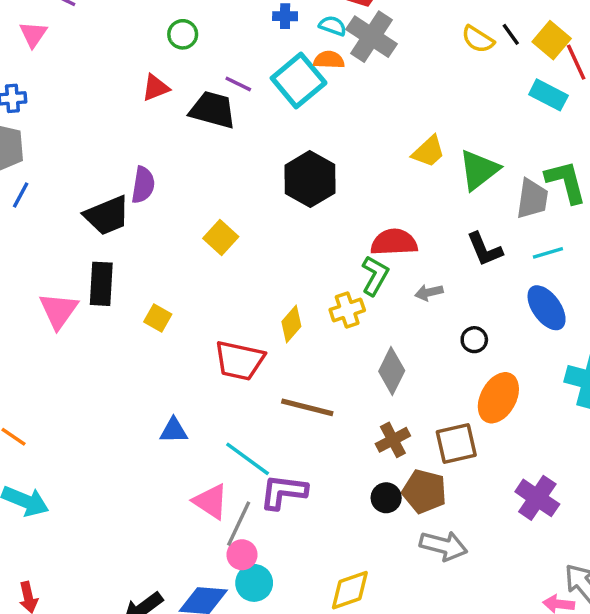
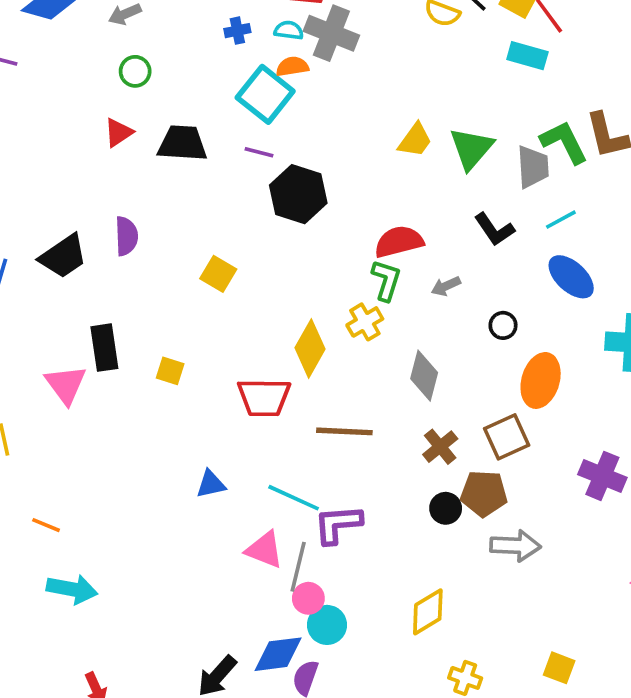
purple line: (238, 84) -> (259, 152), moved
black trapezoid: (107, 215) -> (63, 256), moved
yellow diamond: (291, 324) -> (310, 348), size x1.4

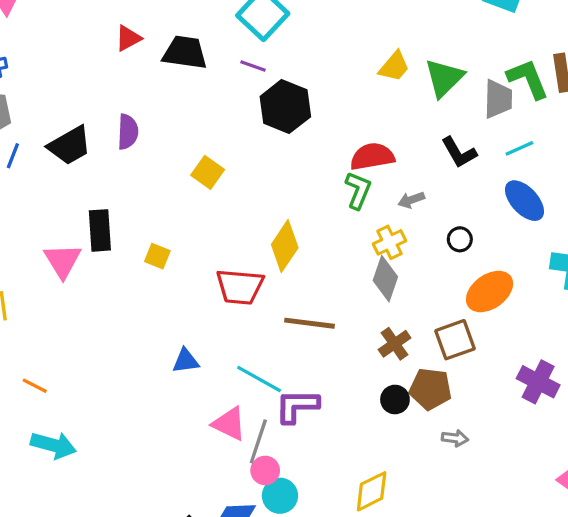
yellow cross: (365, 322) -> (389, 242), moved
orange ellipse: (541, 380) -> (490, 291), turned 33
gray arrow: (515, 546) -> (455, 438), size x0.6

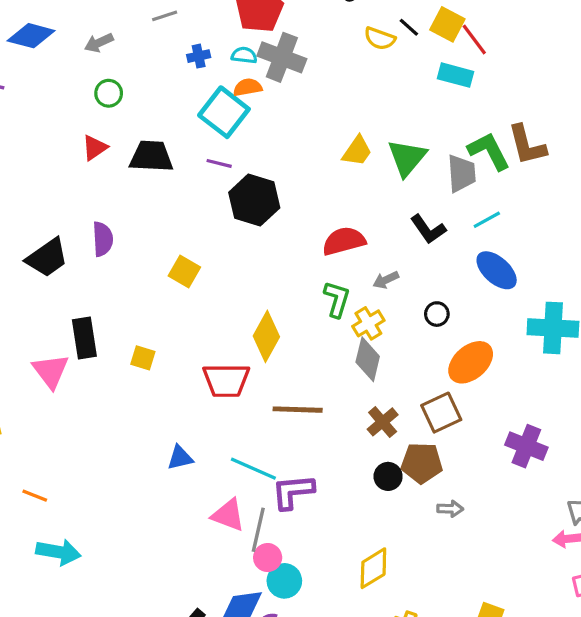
green L-shape: (358, 190) -> (337, 299), moved

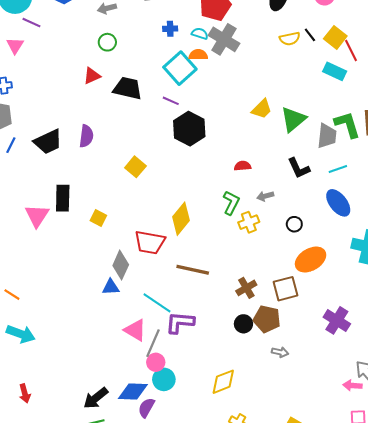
yellow semicircle: (380, 38) -> (290, 39), turned -42
red semicircle: (344, 241) -> (243, 166), size x0.6
gray diamond: (368, 359) -> (121, 265), moved

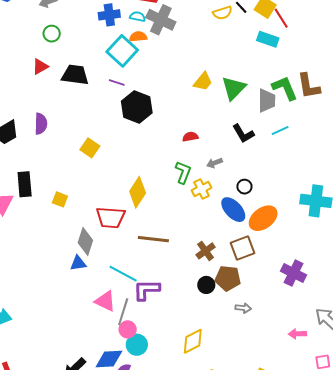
blue cross: (170, 29) -> (109, 15), size x1.5
blue ellipse: (338, 203) -> (233, 210), moved
pink arrow: (352, 385) -> (297, 334), moved

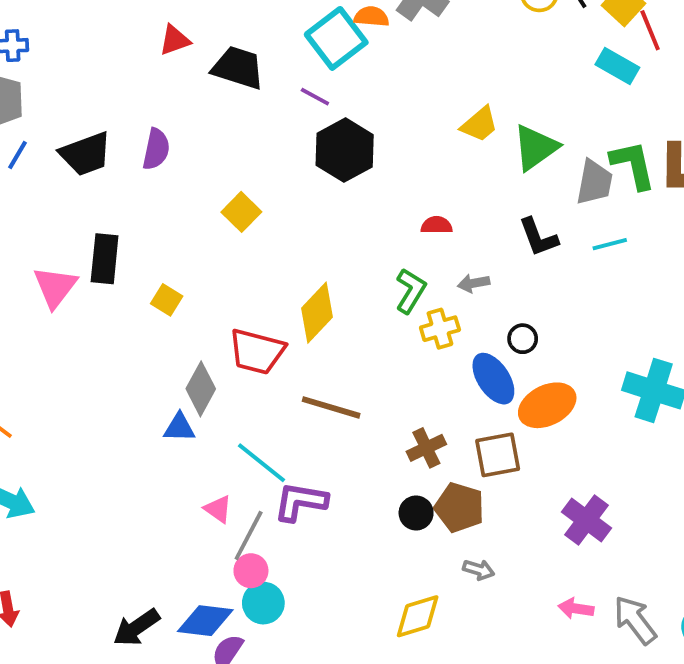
pink triangle: (105, 301) -> (218, 509), size x0.7
pink arrow: (297, 334) -> (576, 608), moved
yellow diamond: (193, 341) -> (418, 616), moved

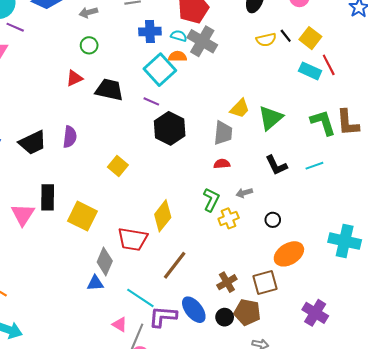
red line: (650, 30) -> (329, 65), moved
gray trapezoid: (594, 182) -> (223, 133), moved
yellow square: (167, 300) -> (82, 216), size x1.8
blue ellipse: (493, 379) -> (194, 310), moved
brown line: (331, 407) -> (175, 265), turned -64

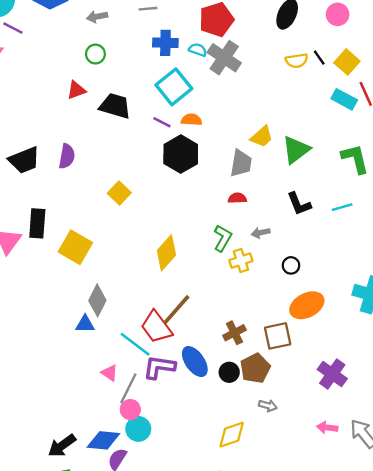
orange semicircle: (177, 56) -> (191, 120), moved
red trapezoid: (133, 239) -> (156, 327), moved, turned 40
brown pentagon: (247, 312) -> (255, 368), turned 30

